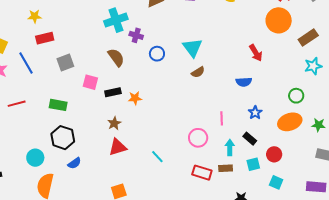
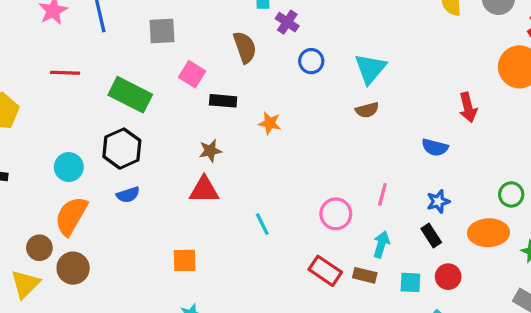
orange star: (135, 98) -> (270, 123), moved
green rectangle: (58, 105) -> (130, 95), size x1.4
black rectangle: (250, 139) -> (431, 235), moved

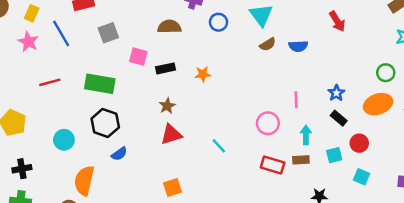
brown semicircle: (245, 47) -> (169, 27), turned -55
blue semicircle: (435, 147) -> (298, 46), moved
cyan circle: (69, 167) -> (64, 140), moved

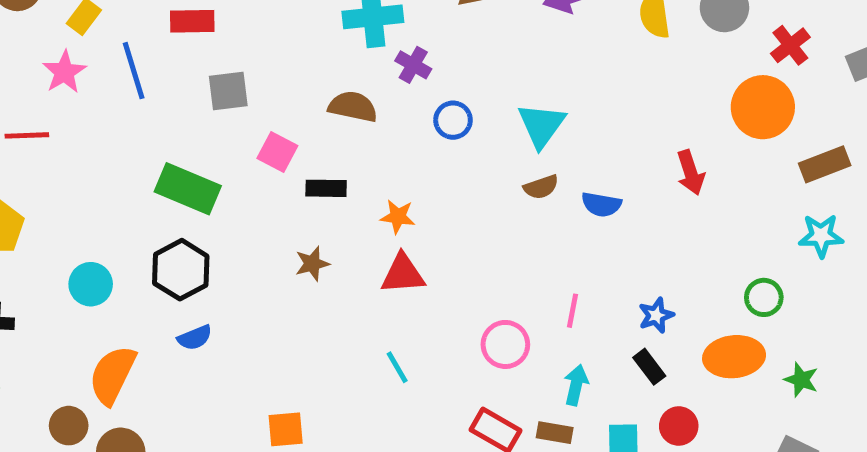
red line: (50, 82) -> (27, 135), moved
red triangle: (171, 134) -> (403, 274), moved

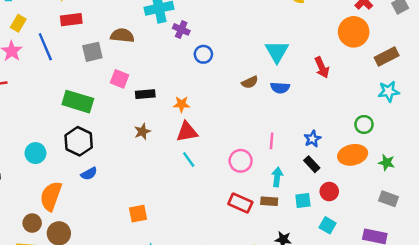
brown semicircle: (353, 107) -> (122, 36), moved
cyan triangle: (541, 125) -> (277, 52), moved
cyan line: (397, 367) -> (189, 159), moved

